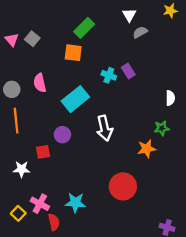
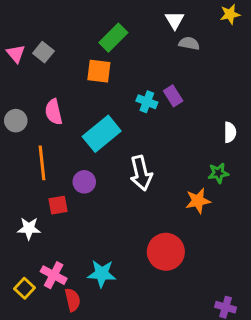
gray semicircle: (140, 32) -> (189, 43), turned 40
orange line: (16, 121) -> (42, 163), moved

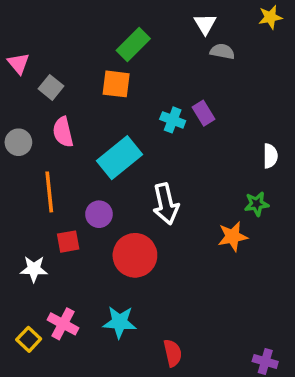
gray square: (43, 52) -> (51, 87), moved
red circle: (166, 252) -> (135, 255), moved
red semicircle: (73, 300) -> (173, 353), moved

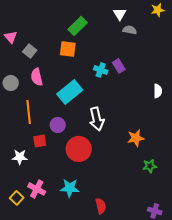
green star: (257, 204) -> (150, 166), moved

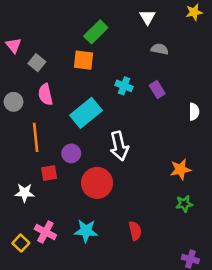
gray semicircle: (130, 30) -> (160, 49), moved
purple rectangle: (119, 66) -> (157, 90), moved
orange star: (136, 138) -> (181, 169), moved
red semicircle: (101, 206) -> (135, 231), moved

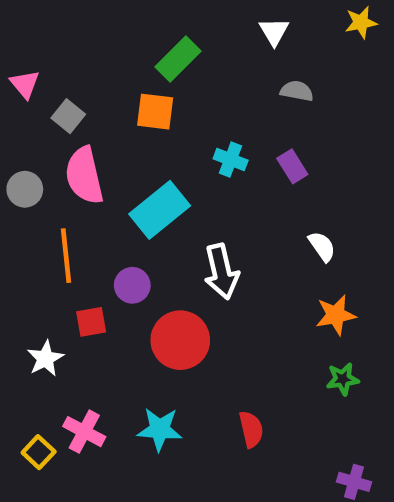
pink semicircle: (45, 94) -> (84, 176), size x1.4
white semicircle: (194, 112) -> (322, 246), moved, turned -35
white star: (25, 193) -> (45, 358), turned -30

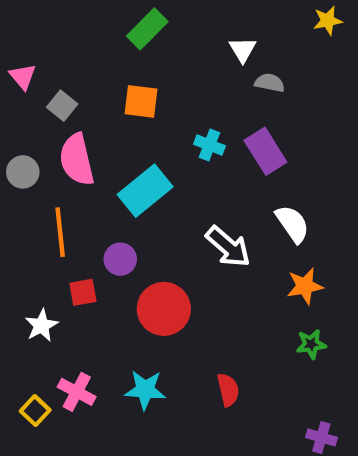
white triangle: (274, 32) -> (243, 50), moved
green rectangle: (178, 59) -> (147, 29), moved
purple rectangle: (292, 166) -> (265, 151), size x1.5
white semicircle: (322, 246) -> (292, 224), size x1.4
white arrow: (221, 272) -> (228, 247), moved, turned -36

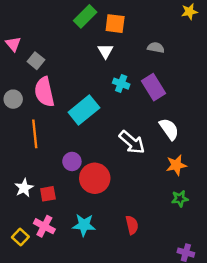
white triangle: (243, 50) -> (106, 51), moved
orange square: (141, 101) -> (115, 24), moved
purple circle: (120, 259) -> (72, 161), moved
red square: (83, 292) -> (48, 194), moved

